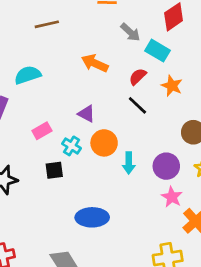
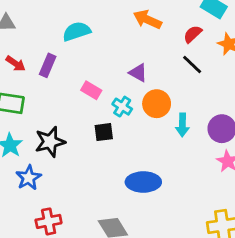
pink rectangle: (42, 131) -> (91, 90), turned 60

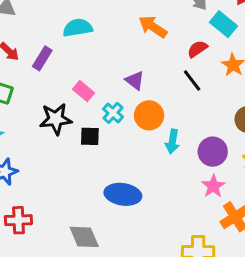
black star: (50, 142) -> (56, 119), moved

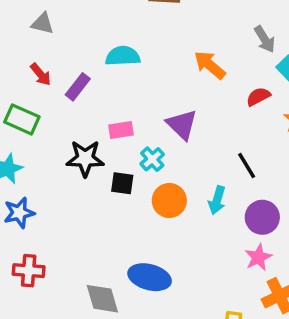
purple triangle: (135, 80) -> (182, 125), size x1.4
black line: (192, 80) -> (247, 166), moved
pink rectangle: (83, 91) -> (121, 130), turned -55
orange circle: (149, 115) -> (169, 200), moved
blue ellipse: (123, 194) -> (150, 277), moved

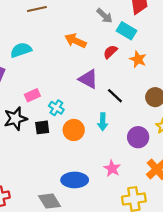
purple triangle: (182, 125) -> (88, 79), moved
purple circle: (262, 217) -> (138, 137), moved
pink star: (258, 257) -> (112, 168), moved

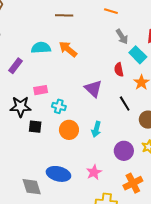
orange arrow: (75, 41) -> (68, 49), moved
red semicircle: (110, 52) -> (119, 70), turned -72
black line: (115, 96) -> (125, 104), moved
cyan cross: (56, 108) -> (59, 106), turned -32
black square: (42, 127) -> (35, 127), moved

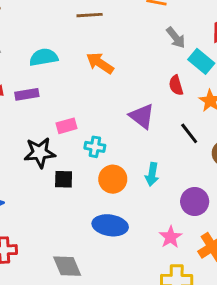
cyan semicircle: (41, 48) -> (44, 57), moved
purple rectangle: (15, 66) -> (27, 94), turned 49
pink star: (94, 172) -> (171, 237), moved
blue ellipse: (58, 174) -> (110, 225), moved

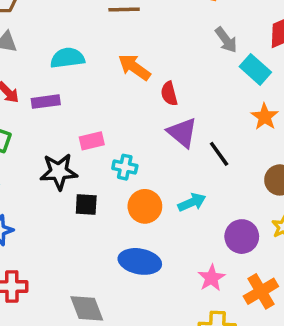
red semicircle: (176, 85) -> (169, 94), moved
black line: (189, 133) -> (219, 154), moved
cyan arrow: (152, 174) -> (192, 202), turned -125

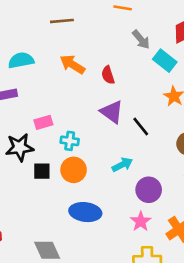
red semicircle: (169, 94) -> (108, 75), moved
orange circle: (145, 206) -> (74, 170), moved
purple circle: (242, 237) -> (149, 190), moved

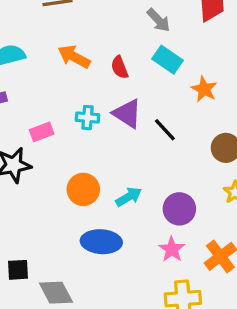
cyan rectangle: (165, 61) -> (167, 60), moved
cyan cross: (70, 141) -> (87, 118), moved
cyan arrow: (122, 165) -> (129, 197), moved
black square: (42, 171) -> (18, 270), moved

